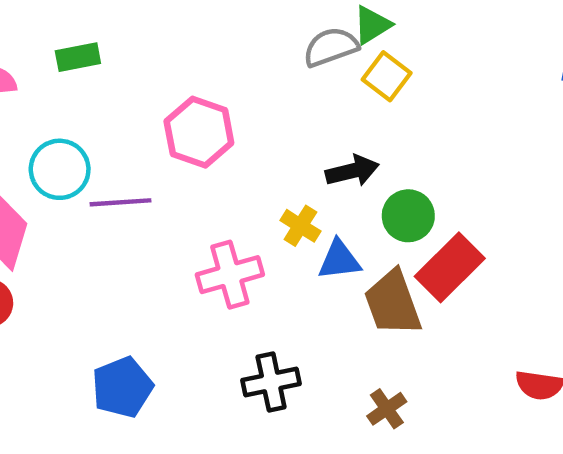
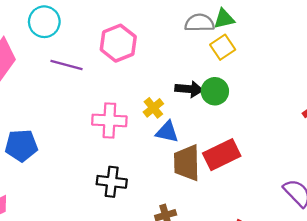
cyan circle: (60, 169) -> (44, 22), moved
green circle: (408, 216) -> (215, 91), moved
blue pentagon: (122, 387) -> (21, 146), moved

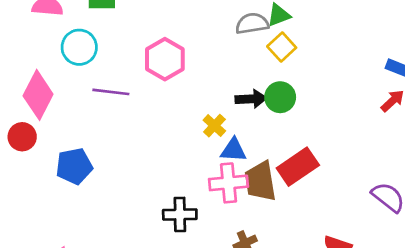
pink cross: (109, 120) -> (228, 183), moved
blue pentagon: (21, 146) -> (74, 166), moved

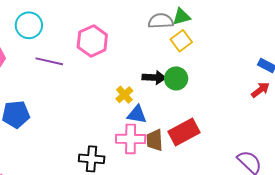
brown trapezoid: (260, 181) -> (155, 140), size x0.7

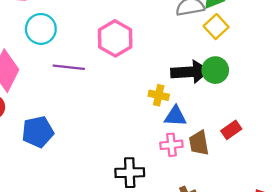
black arrow: (154, 78) -> (190, 72), size x1.4
yellow cross: (124, 95) -> (159, 95), turned -30
red rectangle: (184, 132) -> (231, 130), size x0.6
pink cross: (131, 139) -> (171, 145), size x0.7

